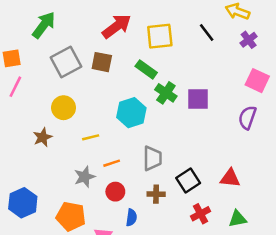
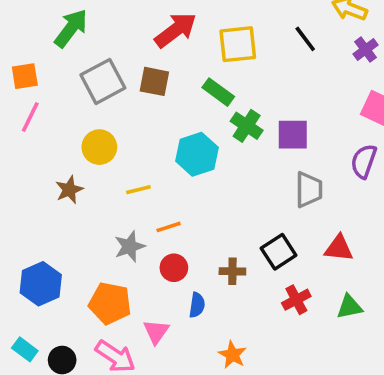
gray trapezoid: (152, 158) -> (309, 190), moved

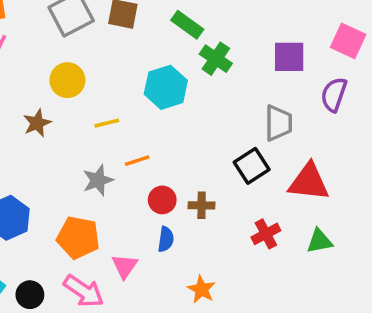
purple square: (293, 135) -> (289, 57), moved
red triangle: (339, 248) -> (309, 182), size x1.4
black square: (279, 252) -> (252, 166), moved
red circle: (174, 268) -> (162, 200), moved

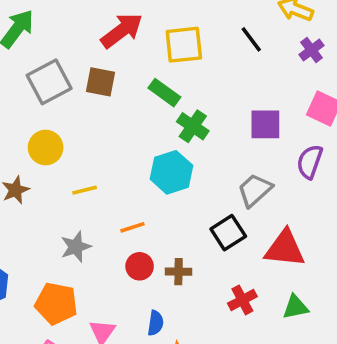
cyan hexagon: (166, 87) -> (171, 172), moved
gray trapezoid: (278, 123) -> (255, 190), turned -132
orange line: (137, 161) -> (132, 227), moved
blue semicircle: (166, 239) -> (155, 323), moved

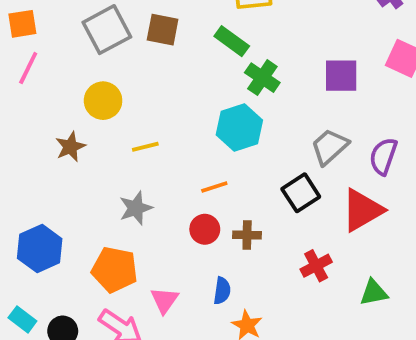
purple semicircle: (310, 162) -> (383, 156), moved
orange line: (132, 227) -> (214, 187), moved
red triangle: (285, 249) -> (362, 210), turned -36
green triangle: (296, 307) -> (374, 293), moved

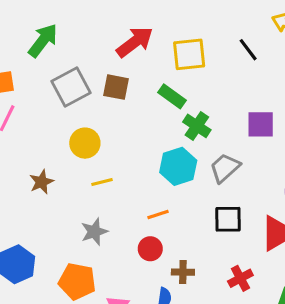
yellow circle: (103, 101) -> (85, 143), moved
gray trapezoid: (330, 147) -> (225, 168), moved
black square: (301, 193) -> (228, 219), turned 32
brown cross: (247, 235) -> (183, 272), moved

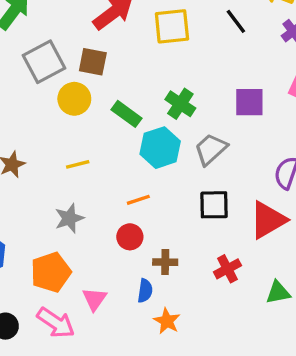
green rectangle: (172, 96) -> (127, 114), moved
yellow circle: (85, 143) -> (74, 99), moved
orange pentagon: (77, 281) -> (51, 272), turned -30

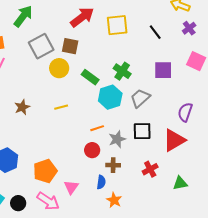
black line: (236, 21) -> (155, 32), moved
gray star: (69, 218) -> (117, 139), moved

